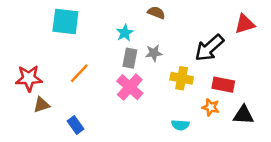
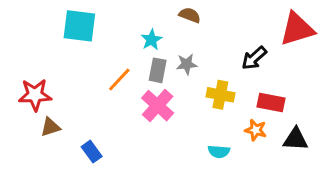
red triangle: (245, 24) -> (297, 29), size x1.4
black arrow: (209, 48) -> (254, 58), size x0.7
orange line: (79, 73) -> (119, 80), moved

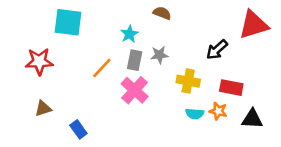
red star: (35, 95) -> (39, 61), moved
cyan semicircle: (219, 152) -> (195, 114), moved

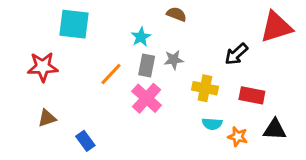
orange star: (218, 111) -> (238, 137), moved

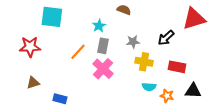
gray star: (174, 60) -> (133, 42), moved
blue rectangle: (85, 141) -> (60, 99), turned -40

